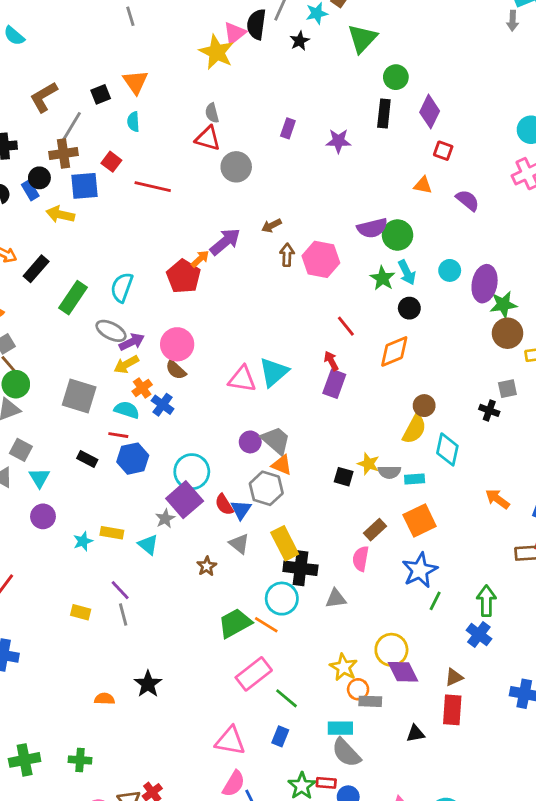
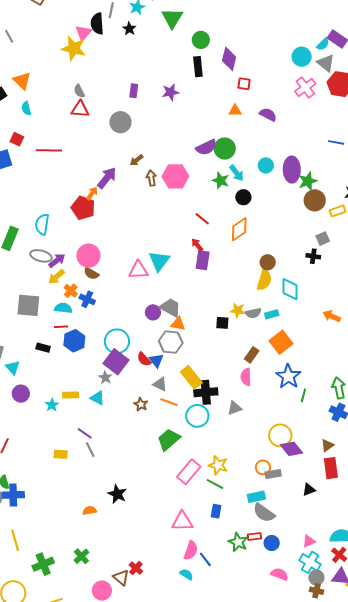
gray circle: (236, 167) -> (120, 122), moved
orange line: (266, 625) -> (169, 402), moved
yellow star: (344, 667) -> (218, 465), moved
green cross: (80, 760) -> (81, 556), turned -35

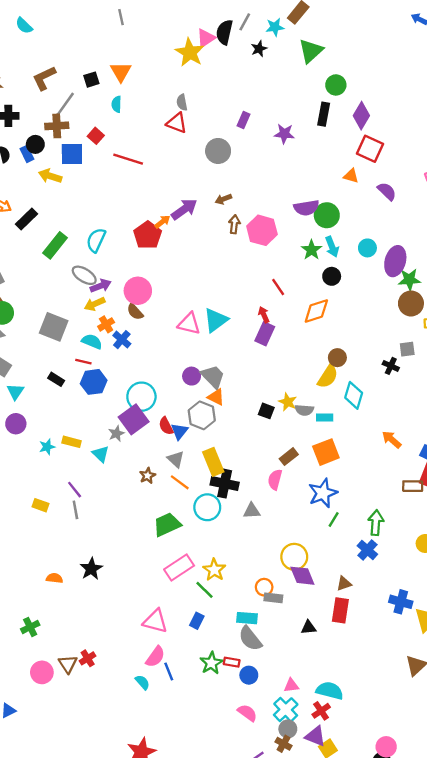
red square: (244, 84) -> (370, 149), size x1.6

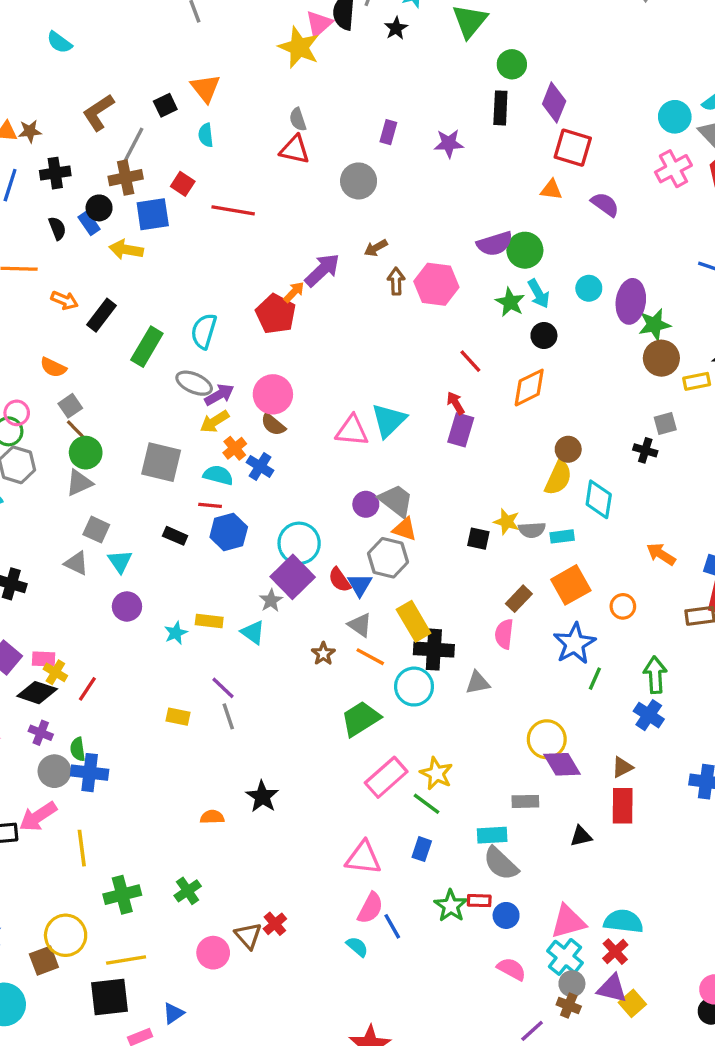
orange circle: (264, 587) -> (623, 606), moved
pink triangle: (291, 686) -> (568, 922), size x1.6

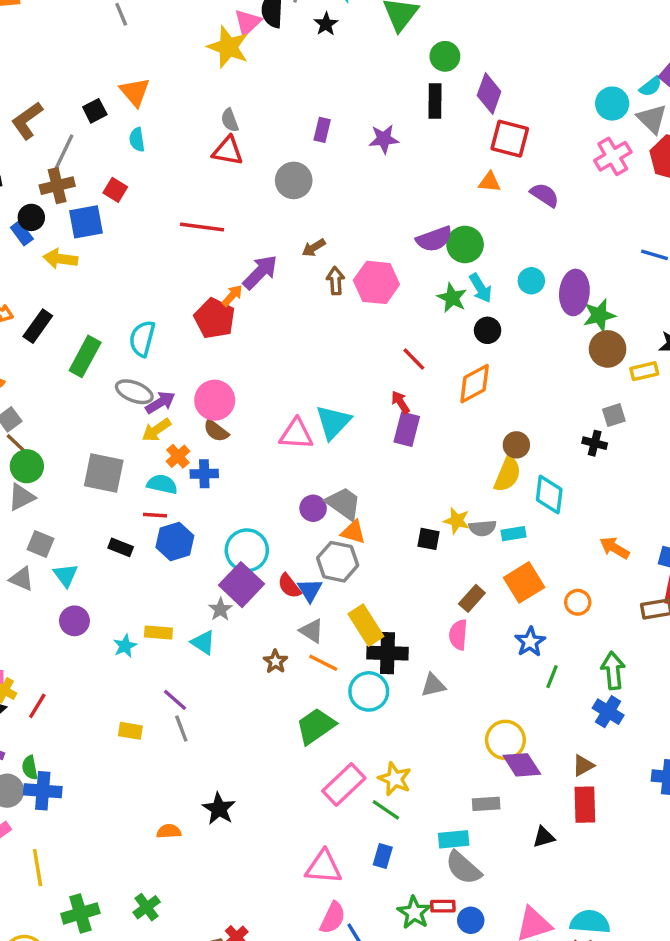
red line: (233, 210) -> (202, 227), moved
blue cross: (260, 466) -> (204, 474), turned -32
blue star: (575, 644) -> (530, 642), size x0.7

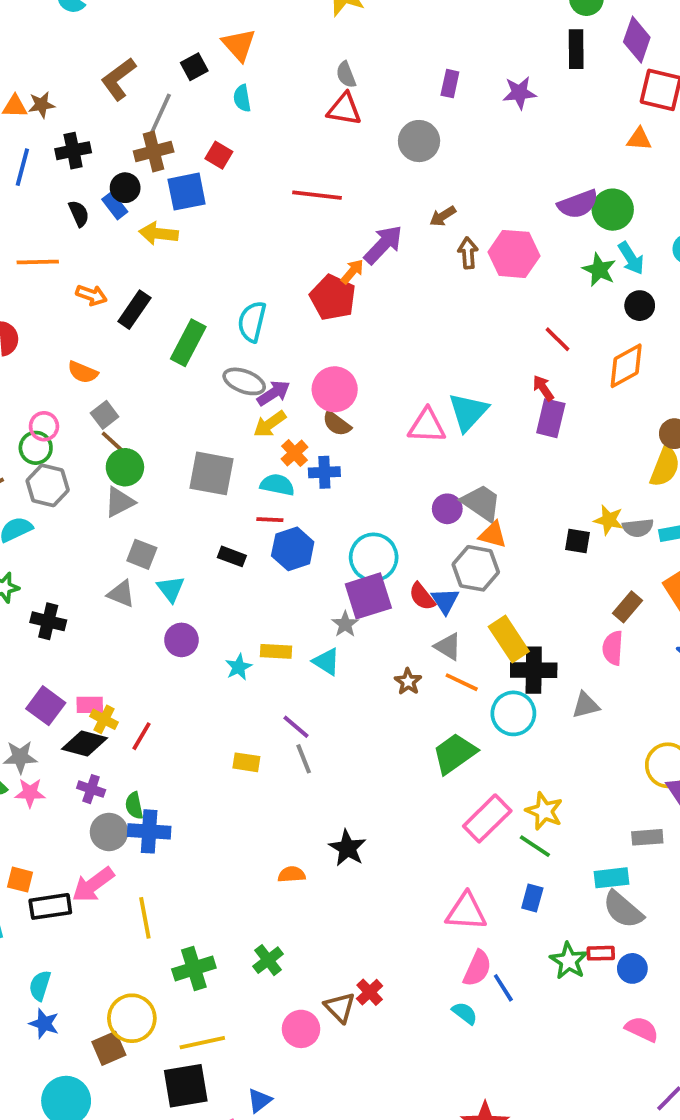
purple square: (241, 585) -> (368, 596), turned 30

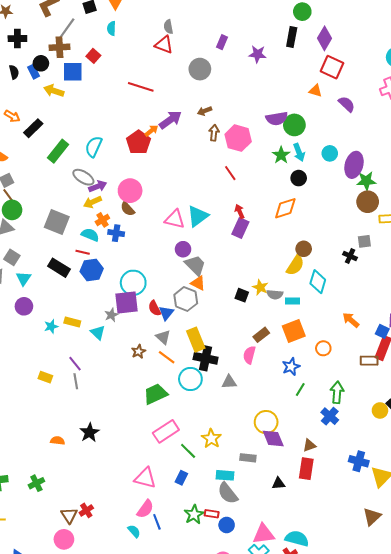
red line: (557, 339) -> (230, 173), moved
purple circle: (447, 509) -> (183, 249), moved
black rectangle: (232, 556) -> (59, 268), size x1.5
yellow star: (544, 811) -> (211, 438), moved
pink circle: (301, 1029) -> (64, 539), moved

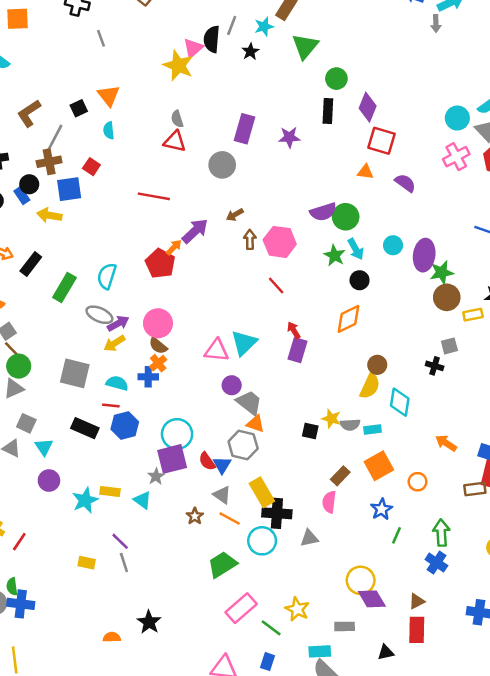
purple rectangle: (222, 42) -> (244, 129), size x1.6
orange cross: (102, 220) -> (158, 363), moved
cyan star: (51, 326) -> (85, 500), size x1.5

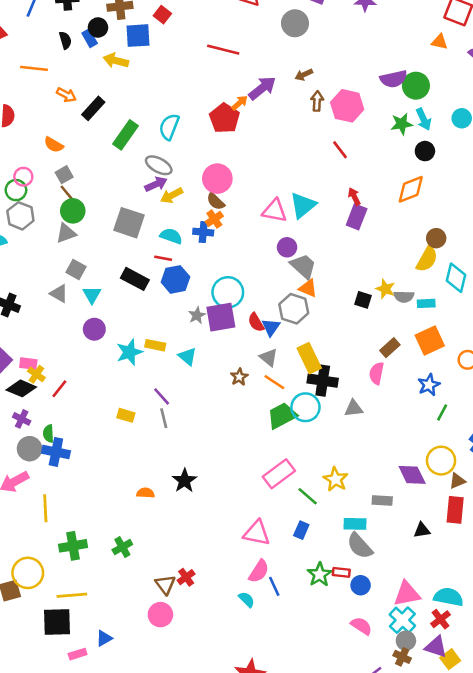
green star: (335, 255) -> (402, 124), turned 30
purple arrow: (118, 323) -> (156, 184), moved
gray star: (156, 476) -> (197, 315), moved
green trapezoid: (222, 565) -> (282, 416), moved
yellow circle: (361, 580) -> (441, 461), moved

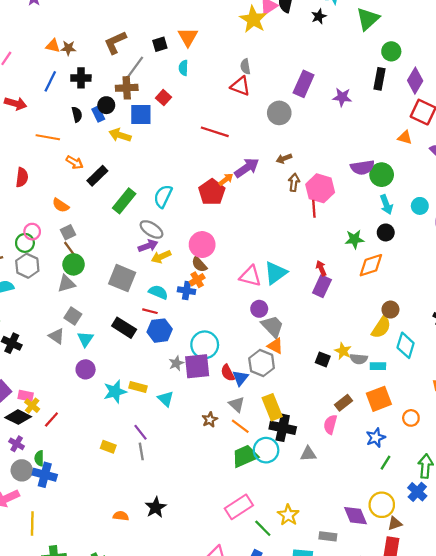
green star: (402, 124) -> (354, 239), moved
red line: (340, 150) -> (314, 209), moved, turned 30

